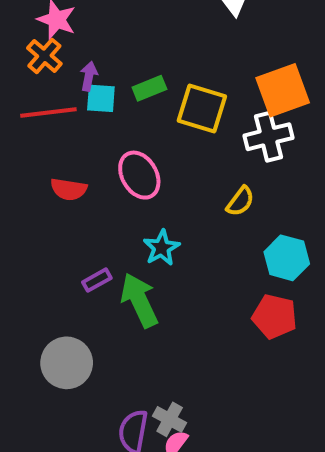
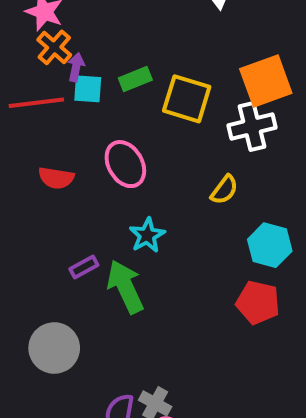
orange cross: (44, 56) -> (54, 47), moved

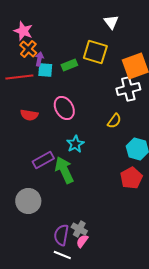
yellow square: (187, 99) -> (95, 52), moved
purple rectangle: (84, 267) -> (43, 160), size x1.5
red pentagon: (258, 303) -> (131, 178), turned 30

